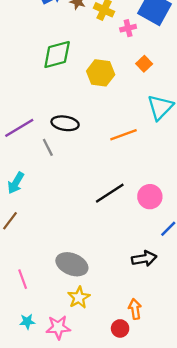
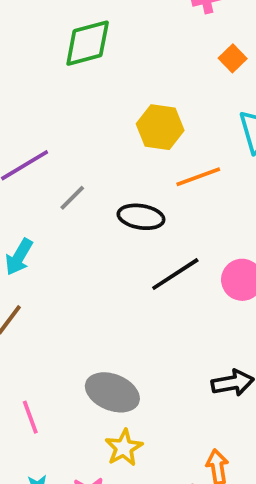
yellow hexagon: (101, 73) -> (160, 127), moved
black ellipse: (65, 123) -> (141, 217), moved
gray line: (48, 147) -> (72, 198), turned 72

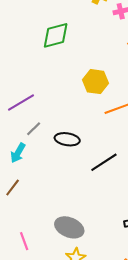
gray line: (72, 198) -> (34, 129), moved
black ellipse: (141, 217) -> (67, 139), moved

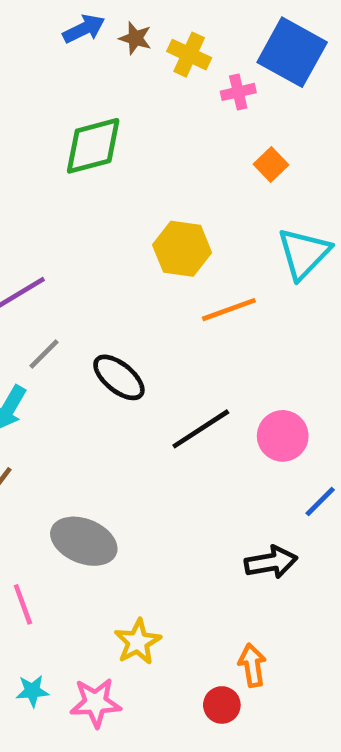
black ellipse: (67, 139) -> (119, 377), turned 30
gray ellipse: (69, 227) -> (84, 541), moved

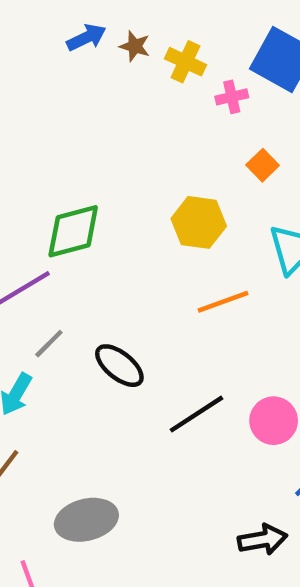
green diamond: (93, 146) -> (73, 231), moved
yellow hexagon: (182, 249) -> (199, 222), moved
gray ellipse: (84, 541) -> (86, 520), turned -36

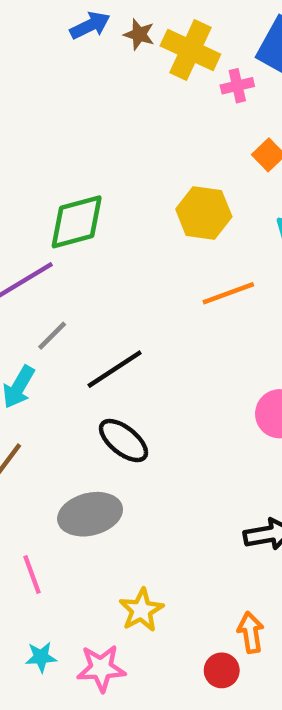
yellow cross: (186, 62) -> (190, 50), size x1.4
black ellipse: (119, 366) -> (124, 441), moved
black line: (197, 414) -> (115, 369), moved

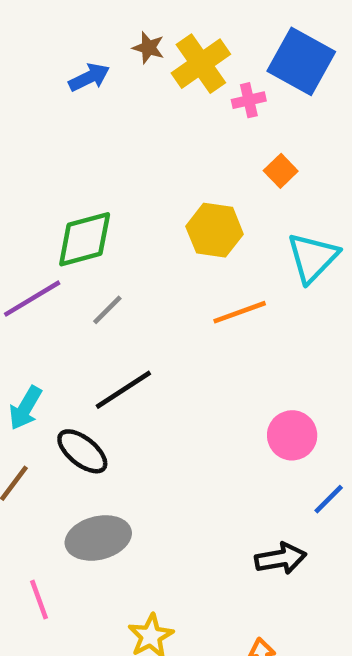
blue arrow: (90, 25) -> (89, 77), moved
yellow cross: (190, 50) -> (201, 64), turned 30
gray line: (52, 336) -> (107, 310), moved
black ellipse: (124, 441) -> (82, 451), moved

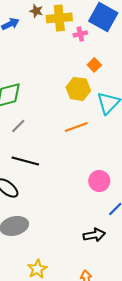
yellow cross: (201, 64) -> (59, 18), turned 30
yellow hexagon: (215, 230) -> (78, 89), moved
black line: (123, 390) -> (25, 161), turned 48

